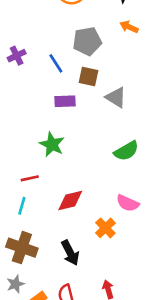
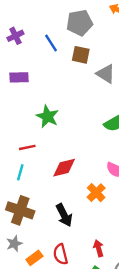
purple rectangle: (65, 101) -> (19, 77), moved

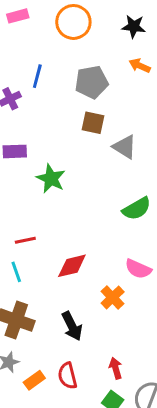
blue line: (51, 43) -> (37, 76), moved, turned 48
green star: (47, 117) -> (51, 179), moved
cyan line: (20, 172) -> (16, 272), turned -35

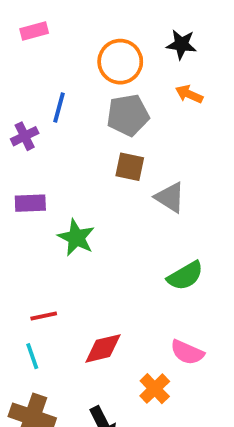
orange circle: (73, 22) -> (120, 62), moved

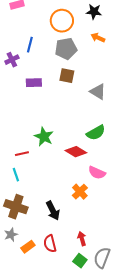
gray triangle: (170, 197) -> (98, 92), moved
purple rectangle: (30, 203) -> (34, 83), moved
green star: (76, 238) -> (44, 137), moved
red diamond: (103, 348) -> (76, 152), moved, turned 45

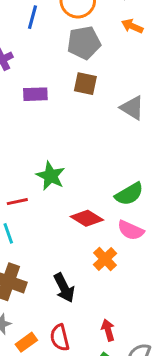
blue line: (30, 45) -> (32, 17), moved
green semicircle: (96, 133) -> (129, 194), moved
red diamond: (76, 152) -> (87, 218), moved

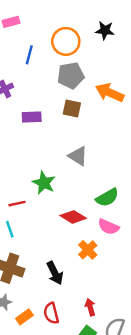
orange arrow: (132, 26) -> (110, 93), moved, size x1.6
gray triangle: (132, 108) -> (78, 156), moved

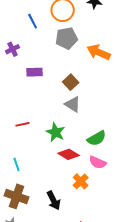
blue line: (29, 55) -> (33, 21), turned -42
brown square: (72, 108) -> (71, 82), moved, turned 35
green star: (44, 183) -> (56, 132), moved
red line: (17, 204) -> (22, 124), moved

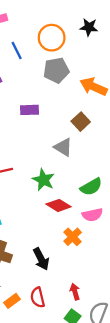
purple rectangle: (35, 72) -> (29, 110), moved
brown square: (71, 82) -> (81, 122), moved
pink semicircle: (98, 162) -> (92, 215), turned -36

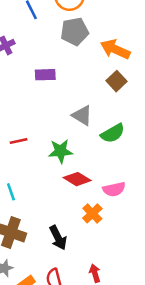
brown square: (81, 122) -> (117, 81), moved
green star: (43, 180) -> (61, 151), turned -30
green semicircle: (91, 187) -> (113, 133), moved

